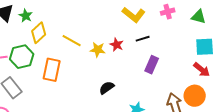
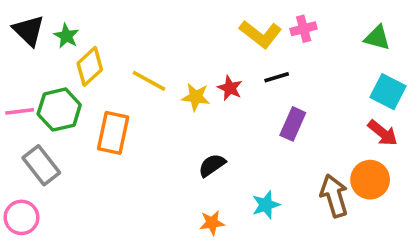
pink cross: (168, 12) -> (304, 29), moved
cyan square: (205, 47) -> (388, 92), turned 30

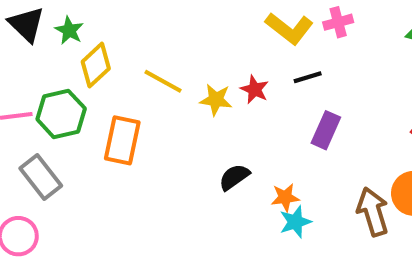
orange star: (212, 223) -> (285, 197), moved

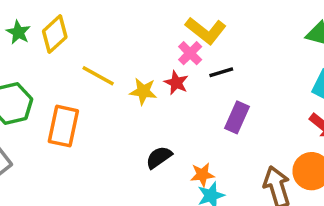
pink cross: (338, 22) -> (190, 53), moved, turned -30
yellow diamond: (96, 65) -> (55, 34), moved

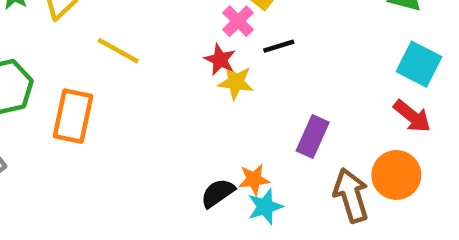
yellow star: (143, 91) -> (236, 82), moved
purple rectangle: (237, 117) -> (313, 137), moved
black semicircle: (159, 157) -> (218, 193), moved

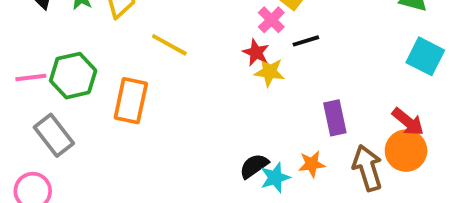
red arrow: (412, 116) -> (408, 122), moved
purple rectangle: (313, 137) -> (335, 118), turned -36
orange star: (254, 179) -> (312, 164), moved
cyan star: (265, 207) -> (275, 178), moved

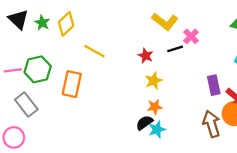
pink cross: (271, 20) -> (191, 36), moved
yellow star: (269, 72) -> (154, 81), moved, turned -30
purple rectangle: (335, 118) -> (214, 85), moved
orange star: (312, 164) -> (155, 107), moved

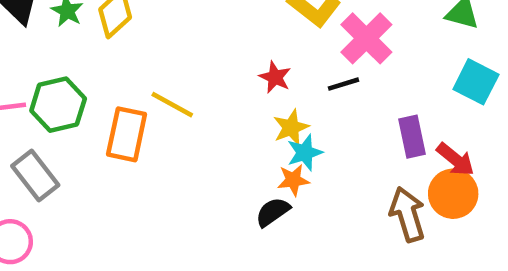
pink cross: (191, 36) -> (366, 38), size x1.6
black line: (175, 49) -> (344, 84), moved
yellow line: (94, 51) -> (172, 105), moved
cyan star: (157, 130) -> (305, 153), moved

